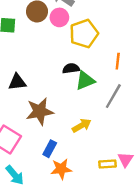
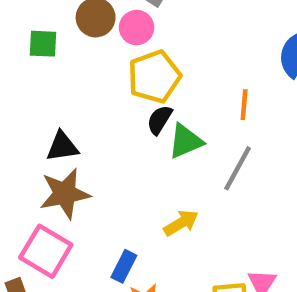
yellow pentagon: (84, 34) -> (154, 77), moved
black semicircle: (71, 68) -> (160, 120), turned -49
brown star: (40, 111) -> (65, 194), moved

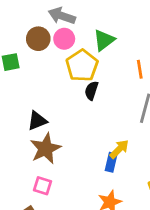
green triangle: (186, 141) -> (104, 40), moved
pink square: (46, 251) -> (43, 186), size x0.6
blue rectangle: (124, 266) -> (111, 162), moved

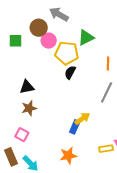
pink circle: (64, 39) -> (49, 41), moved
yellow pentagon: (82, 66) -> (67, 53), turned 30
brown star: (46, 149) -> (29, 108), size x0.7

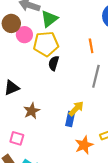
green triangle: (86, 38) -> (49, 19), moved
brown star: (29, 108) -> (32, 111), moved
orange star: (68, 156) -> (84, 145), moved

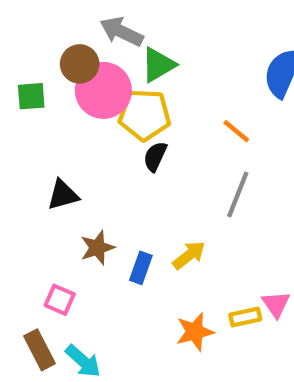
pink circle: (24, 35) -> (103, 90), size x1.6
orange line: (91, 46) -> (236, 131), turned -48
blue rectangle: (70, 119) -> (141, 268), moved

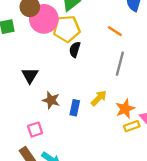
black triangle: (63, 195) -> (30, 75), turned -36
brown star: (97, 248) -> (51, 100), turned -30
pink square: (60, 300) -> (35, 130), turned -35
orange star: (195, 332) -> (125, 109), moved

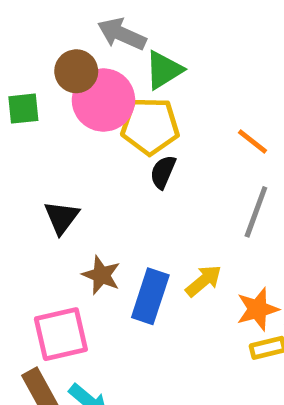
blue rectangle: (75, 108) -> (150, 296), size x1.5
pink square: (35, 130) -> (61, 334), size x1.6

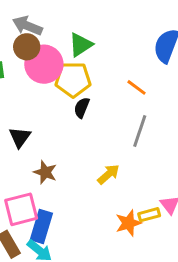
gray arrow: (122, 34) -> (27, 26), moved
blue rectangle: (150, 296) -> (41, 227), moved
orange star: (257, 309) -> (128, 223), moved

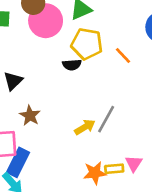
yellow pentagon: (73, 80) -> (87, 44), moved
black semicircle: (82, 108) -> (72, 65), turned -126
gray line: (140, 131) -> (106, 119), moved

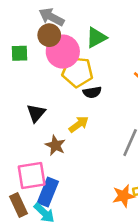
yellow pentagon: (87, 44) -> (77, 72), moved
yellow arrow: (85, 127) -> (79, 124), moved

